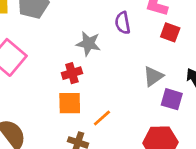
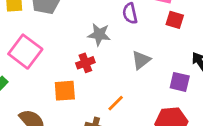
gray triangle: (153, 76) -> (141, 60), moved
orange square: (70, 103) -> (65, 91), moved

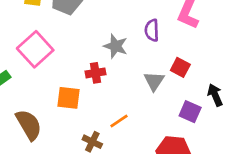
red square: (175, 20) -> (180, 67), moved
gray triangle: (141, 60) -> (154, 81), turned -30

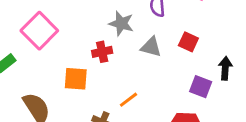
gray triangle: (154, 81) -> (151, 47), moved, turned -45
black arrow: (215, 95) -> (225, 68), turned 30

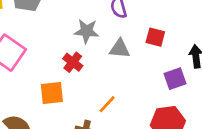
red cross: (102, 52) -> (73, 62), turned -30
purple square: (201, 87) -> (175, 79), turned -30

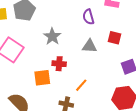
gray star: (86, 31) -> (52, 36), moved, turned 30
red cross: (73, 62) -> (59, 64), moved, turned -32

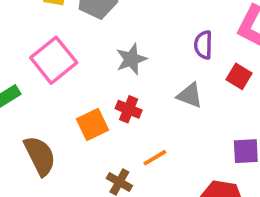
red square: (114, 38) -> (239, 76), moved
orange square: (42, 78) -> (92, 125), turned -36

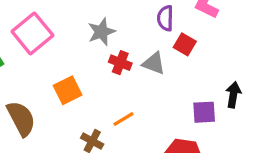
red square: (239, 76) -> (185, 44), moved
red cross: (129, 109) -> (120, 63), moved

